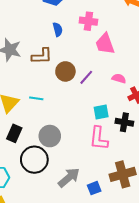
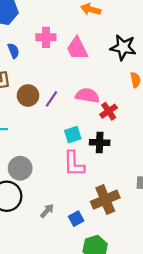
pink trapezoid: (105, 44) -> (77, 48), moved
pink semicircle: (119, 78) -> (87, 95), size x1.5
gray arrow: (69, 178) -> (47, 211), size x0.6

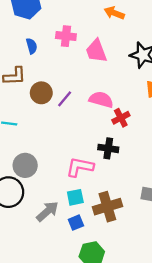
cyan square: (73, 135) -> (75, 197), moved
pink L-shape: (74, 164) -> (80, 167), turned 96
gray arrow: (47, 211) -> (47, 211), size x1.5

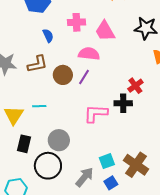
pink semicircle: (101, 100) -> (89, 54), moved
black cross: (108, 148) -> (123, 103), moved
pink L-shape: (80, 167) -> (96, 114), moved
brown cross: (107, 207) -> (136, 165), turned -30

